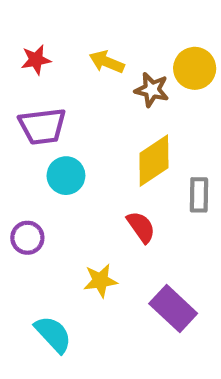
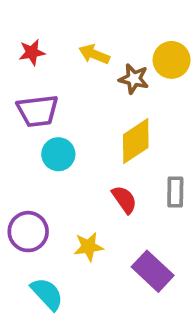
gray rectangle: (199, 195) -> (175, 192), moved
purple circle: (27, 238) -> (28, 232), moved, size x1.4

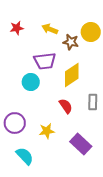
purple trapezoid: (38, 111) -> (45, 61), moved

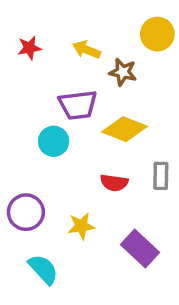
yellow circle: (91, 32) -> (157, 34), moved
yellow diamond: (72, 75) -> (125, 129), turned 55
red semicircle: (66, 106) -> (114, 183), turned 133

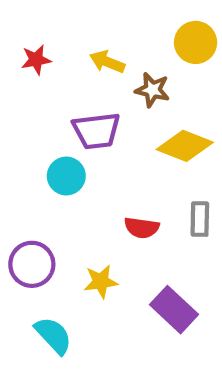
yellow diamond: (125, 129) -> (185, 146), moved

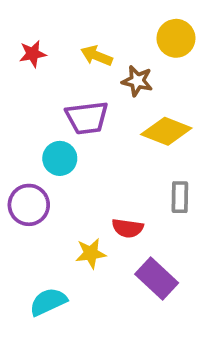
red semicircle: (142, 228) -> (128, 228), moved
purple circle: (32, 264) -> (29, 205), moved
cyan semicircle: (53, 335) -> (48, 302), turned -72

